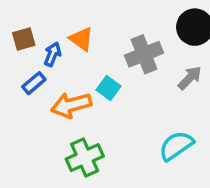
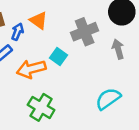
gray arrow: (190, 78) -> (118, 49), turned -60
green cross: (85, 158) -> (41, 107), turned -35

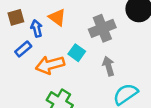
blue arrow: (17, 32) -> (37, 28), turned -35
gray arrow: (118, 49) -> (108, 66), moved

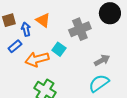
gray arrow: (108, 66) -> (102, 60), moved, turned 77

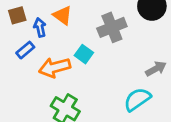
gray arrow: (102, 60) -> (156, 69), moved

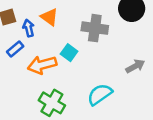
gray cross: (112, 27) -> (95, 28), turned 30
cyan semicircle: (137, 99) -> (100, 94), moved

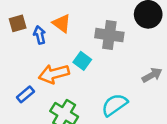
blue rectangle: (15, 49) -> (25, 94), moved

